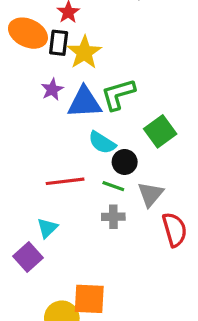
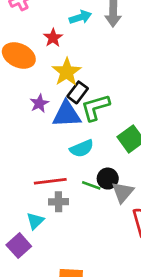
black rectangle: (59, 43) -> (78, 92), moved, turned 30
cyan semicircle: (102, 143) -> (82, 148), turned -55
black circle: (125, 162) -> (108, 179), moved
gray cross: (113, 217) -> (58, 202), moved

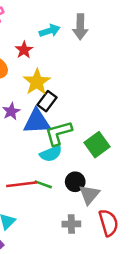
green L-shape: (95, 107) -> (59, 133), moved
green line: (91, 185) -> (43, 184), moved
gray cross: (58, 202) -> (71, 224), moved

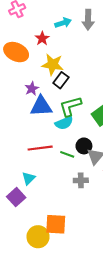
yellow star: (37, 82) -> (53, 65), turned -30
blue triangle: (37, 122) -> (41, 106), moved
green line: (43, 184) -> (67, 154), moved

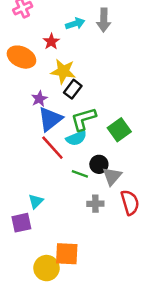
blue triangle: (41, 106) -> (50, 119), turned -35
red line: (40, 148) -> (52, 148), moved, turned 55
purple square: (16, 197) -> (21, 223), turned 30

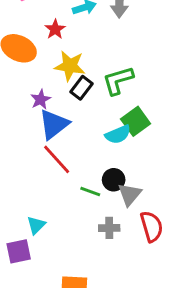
green L-shape: (83, 119) -> (118, 80), moved
green square: (119, 130) -> (136, 121), moved
cyan semicircle: (76, 138) -> (118, 134), moved

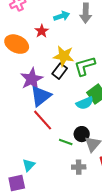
yellow star: (70, 66) -> (64, 56), moved
purple star: (41, 99) -> (32, 79), size x1.6

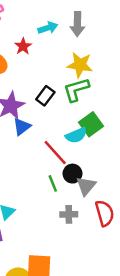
yellow star: (64, 56) -> (80, 65), moved
blue triangle: (41, 96) -> (22, 127), size x0.7
red line: (43, 120) -> (55, 153), moved
green line: (66, 142) -> (53, 183), turned 48

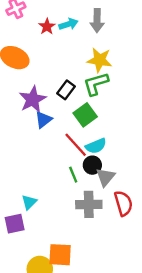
red star: (23, 46) -> (47, 27), moved
green square: (91, 124) -> (85, 115), moved
cyan semicircle: (76, 135) -> (96, 146), moved
gray cross: (69, 214) -> (89, 204), size x1.5

